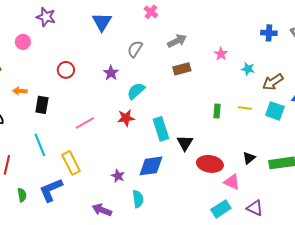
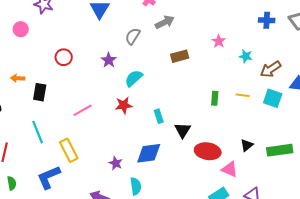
gray arrow: (177, 41) -> (165, 22), moved
cyan rectangle: (161, 129) -> (159, 116), size x0.6
green semicircle: (22, 195) -> (12, 183), moved

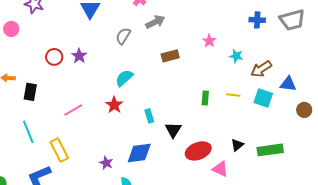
purple star: (109, 60) -> (79, 56), moved
red star: (124, 105) -> (114, 105), turned -30
red ellipse: (208, 151) -> (198, 151), turned -30

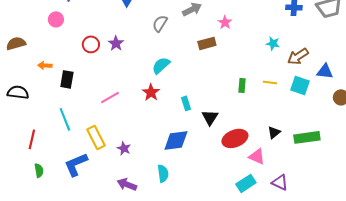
pink circle: (11, 29) -> (56, 19), moved
pink star: (209, 41) -> (225, 22), moved
purple star: (106, 163) -> (124, 148), moved

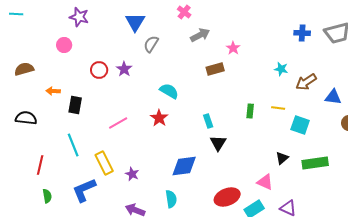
gray semicircle: (160, 23) -> (151, 44), moved
cyan semicircle: (161, 65) -> (169, 91), turned 72
cyan square: (300, 85) -> (300, 125), moved
cyan rectangle: (186, 103) -> (208, 121), moved
red ellipse: (235, 138) -> (227, 197), moved

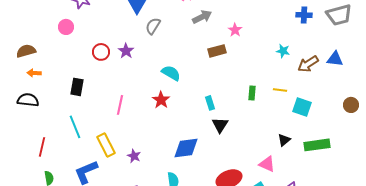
orange arrow: (53, 91) -> (34, 73), moved
blue triangle: (333, 97) -> (335, 59), moved
pink line: (118, 123) -> (120, 105), turned -48

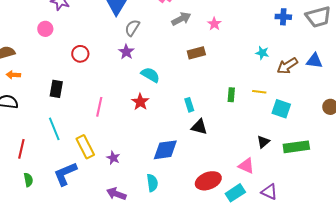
pink star: (235, 30) -> (214, 24), moved
purple star: (126, 51) -> (126, 52), moved
black triangle: (220, 125) -> (199, 127), turned -48

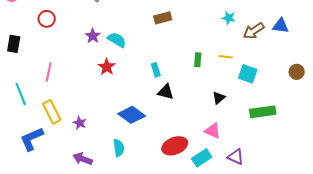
purple star: (126, 52) -> (93, 36), moved
black rectangle: (56, 89) -> (14, 44), moved
pink line: (99, 107) -> (49, 72), moved
black triangle: (263, 142) -> (219, 98), moved
blue diamond: (165, 150) -> (132, 115), turned 44

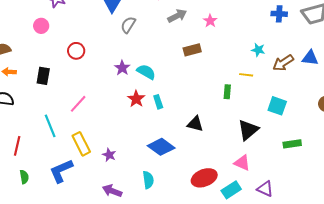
yellow line: (226, 57) -> (246, 75), moved
cyan rectangle: (156, 70) -> (158, 102), moved
pink line: (49, 72) -> (78, 104), turned 30
black triangle: (219, 98) -> (248, 130), size x1.6
green rectangle: (263, 112) -> (292, 144), size x0.7

